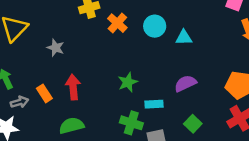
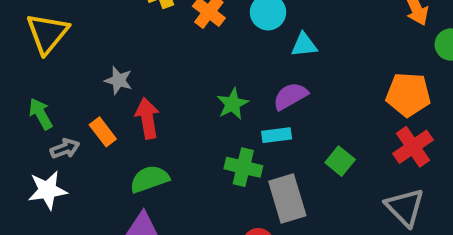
cyan triangle: (184, 38) -> (304, 45), moved
gray star: (56, 48) -> (119, 80), moved
purple semicircle: (185, 83) -> (290, 96), moved

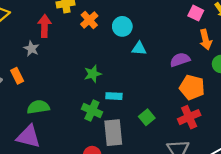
purple semicircle: (290, 96) -> (180, 60), moved
red arrow: (147, 118) -> (45, 26), moved

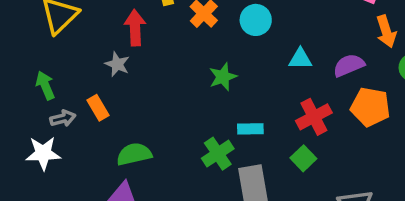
cyan triangle: (139, 49) -> (300, 59), moved
green star: (93, 74) -> (223, 77), moved
green cross: (92, 110) -> (218, 154), turned 36
red cross: (189, 117) -> (314, 117), moved

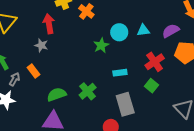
cyan circle: (256, 20) -> (119, 32), moved
gray arrow: (63, 118) -> (15, 79), turned -40
green cross: (218, 154) -> (88, 91), moved

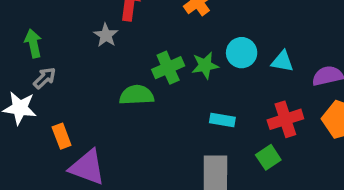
orange rectangle: (33, 71) -> (62, 136), moved
green cross: (88, 91) -> (168, 68), moved
green semicircle: (57, 94) -> (137, 95), moved

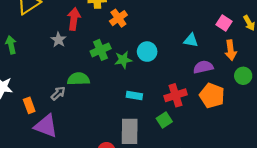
cyan triangle: (282, 61) -> (191, 40), moved
green cross: (168, 68) -> (101, 50), moved
gray arrow: (45, 78) -> (58, 93), moved

